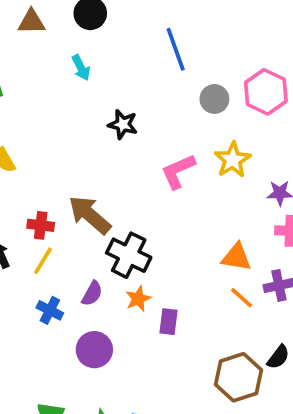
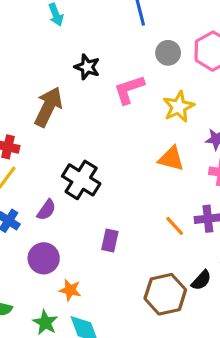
pink L-shape: (178, 171) -> (129, 90), moved
brown arrow: (90, 215) -> (48, 107), moved, turned 69
orange triangle: (236, 257) -> (171, 159), moved
orange star: (138, 299) -> (70, 290), moved, turned 30

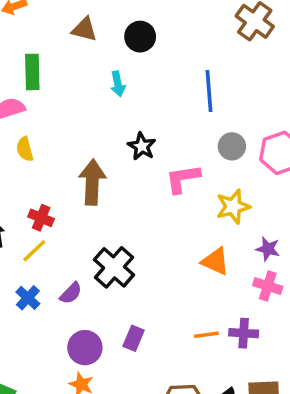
brown arrow: (48, 107) -> (92, 182), turned -33
orange line: (175, 226) -> (206, 335), turned -65
purple circle: (44, 258) -> (85, 348), moved

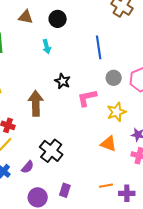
purple cross: (244, 333) -> (127, 193), moved

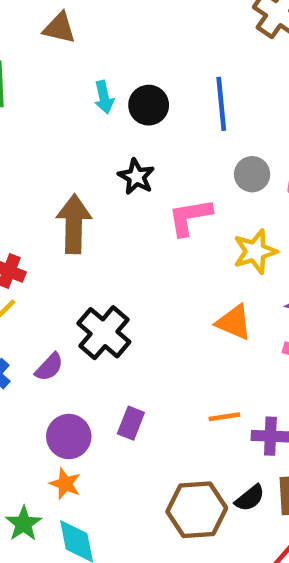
black circle: (58, 19) -> (149, 105), moved

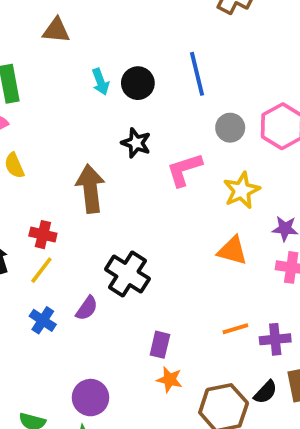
purple circle: (69, 436) -> (90, 398), moved
orange star: (65, 484) -> (170, 380), moved

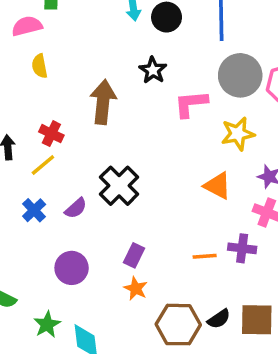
gray circle: (230, 128) -> (240, 75), size x1.6
purple cross: (275, 339) -> (242, 248), moved
purple circle: (90, 398) -> (72, 268), moved

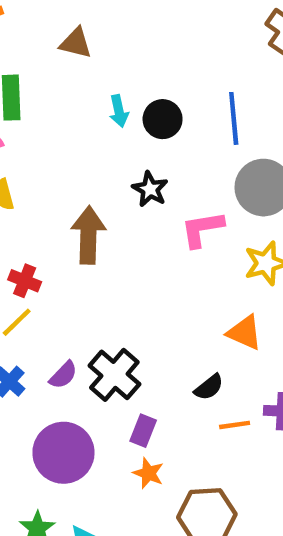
black cross: (119, 186) -> (114, 375), moved
purple circle: (72, 268) -> (63, 453), size x1.4
black semicircle: (219, 319) -> (209, 387), moved

